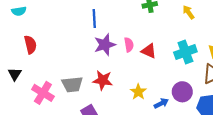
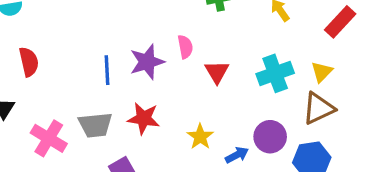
blue line: (94, 18) -> (107, 70), moved
pink semicircle: (129, 45) -> (185, 47), moved
red triangle: (149, 51) -> (217, 72), turned 35

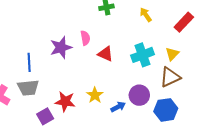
blue line: (107, 70) -> (29, 62), moved
red triangle: (217, 72) -> (105, 54), turned -35
red star: (144, 118) -> (65, 102), moved

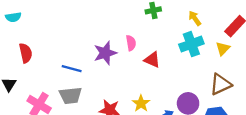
yellow triangle: (172, 54) -> (223, 49), moved
cyan cross: (142, 55) -> (191, 44), moved
blue line: (29, 62) -> (72, 69), turned -72

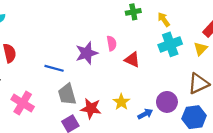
yellow arrow: (195, 18) -> (164, 19), moved
gray trapezoid: (70, 96) -> (67, 94), moved, turned 80

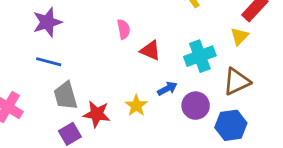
cyan cross: (170, 44) -> (200, 56), moved
purple star: (87, 53) -> (47, 22), moved
blue arrow: (145, 114) -> (167, 89), moved

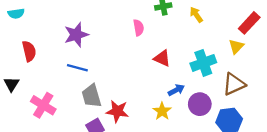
pink semicircle: (124, 29) -> (139, 28), moved
yellow star: (136, 106) -> (162, 111), moved

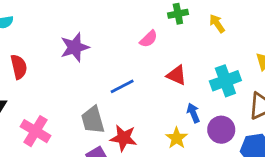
pink semicircle: (139, 28) -> (149, 39), turned 56
blue line: (77, 68) -> (122, 86), moved, turned -42
blue arrow: (176, 90) -> (193, 113), turned -84

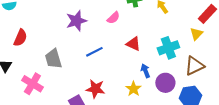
purple star: (75, 47) -> (76, 21), moved
red semicircle: (19, 67) -> (20, 38), turned 36
gray trapezoid: (93, 120) -> (53, 59), moved

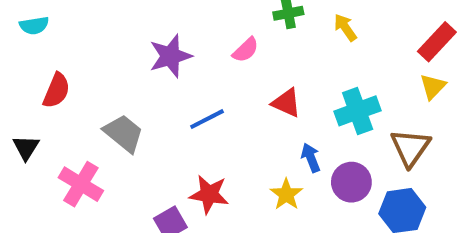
yellow triangle: (196, 34) -> (433, 87), moved
gray trapezoid: (53, 59) -> (124, 133), turned 145
brown triangle: (194, 66) -> (410, 148), turned -30

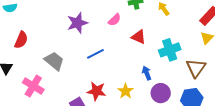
red triangle: (286, 103) -> (139, 37), moved
purple circle: (351, 182) -> (161, 93), moved
yellow star: (286, 194) -> (126, 91), moved

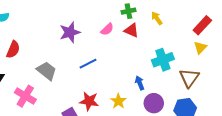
red triangle: (139, 37) -> (132, 30), moved

